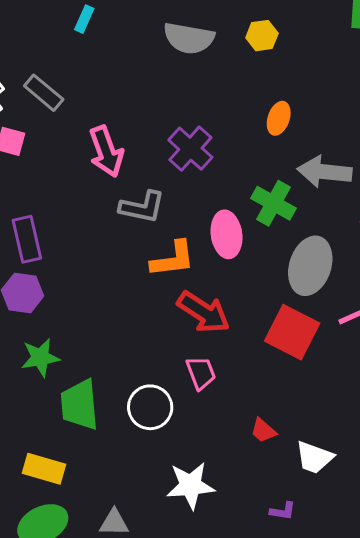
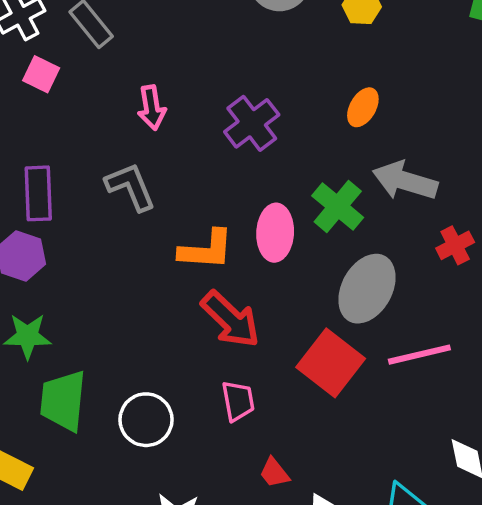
pink arrow: (106, 151) -> (152, 108), size x0.7
gray L-shape: (142, 207) -> (131, 187), moved, turned -135
pink trapezoid: (201, 373) -> (238, 401), moved

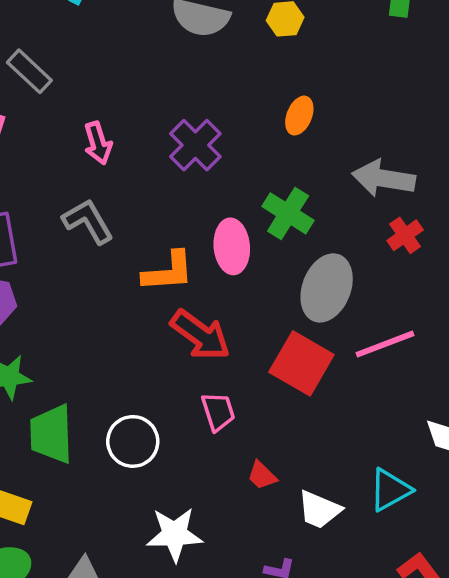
gray arrow: (405, 181) -> (384, 178), moved

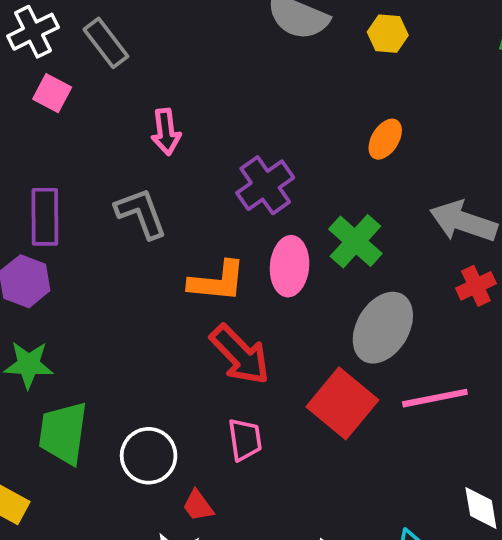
purple cross: (195, 145) -> (265, 185), moved
red trapezoid: (262, 475) -> (198, 506), moved

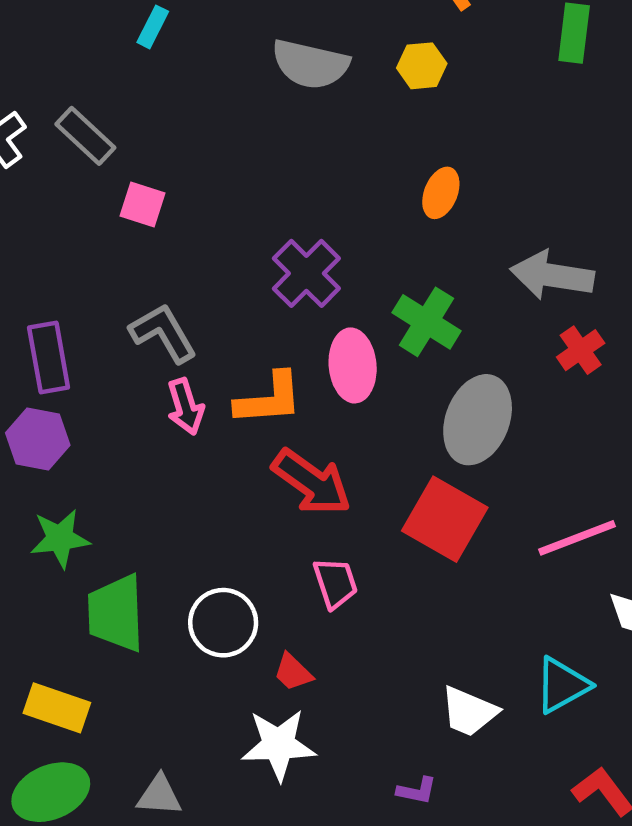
pink square: (52, 93) -> (143, 204), moved
pink arrow: (166, 132) -> (185, 407), moved
pink line: (435, 398) -> (577, 538), moved

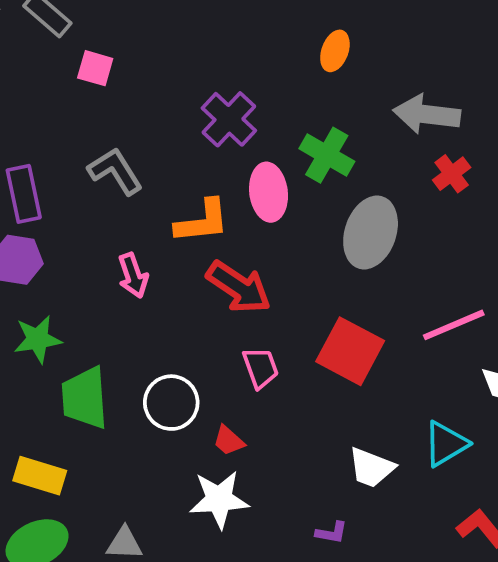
pink arrow: (185, 407) -> (133, 275), moved
red square: (445, 519) -> (350, 351), moved

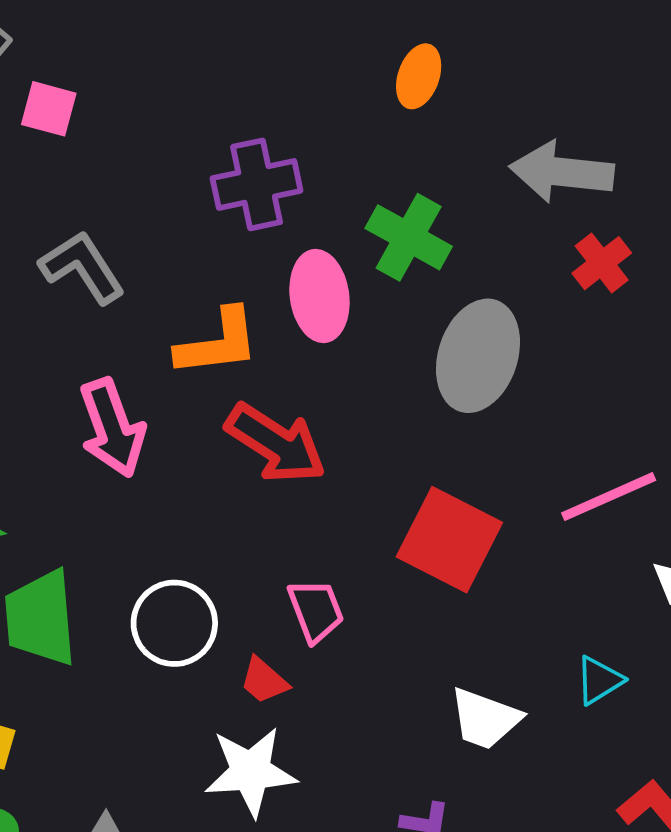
purple cross: (229, 119) -> (257, 184), turned 36
pink arrow: (133, 275) -> (112, 428), size x1.4
pink trapezoid: (260, 368) -> (316, 611), moved
cyan triangle: (446, 444) -> (599, 680), size x0.7

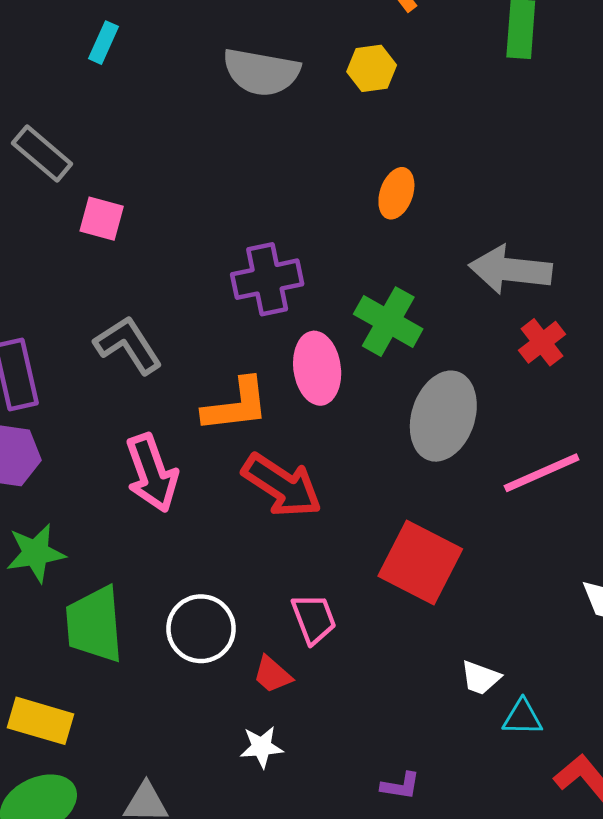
pink line: (609, 497) -> (542, 473), moved
cyan triangle: (599, 680) -> (522, 717), moved, turned 33
white trapezoid: (485, 719) -> (480, 678), moved, size x0.7
white star: (251, 772) -> (262, 747), size x0.6

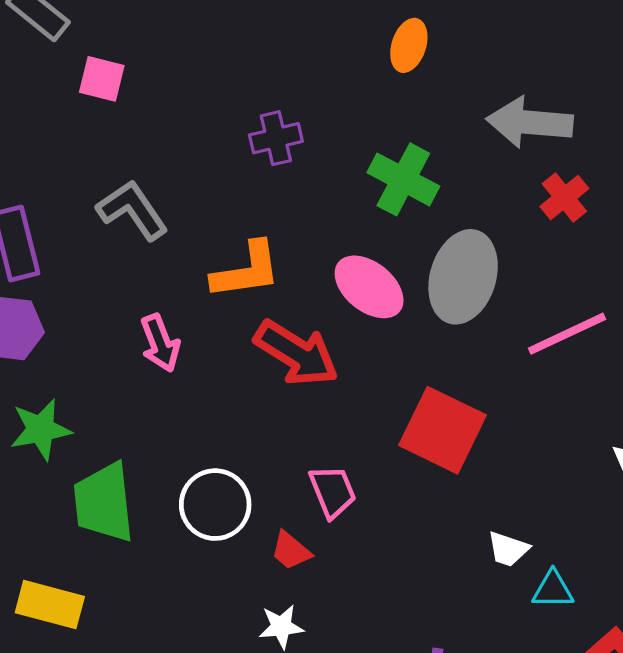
purple cross: (267, 279) -> (276, 138), size x0.7
pink ellipse: (317, 368) -> (369, 287), moved, turned -42
pink arrow: (152, 473) -> (160, 343), size x0.7

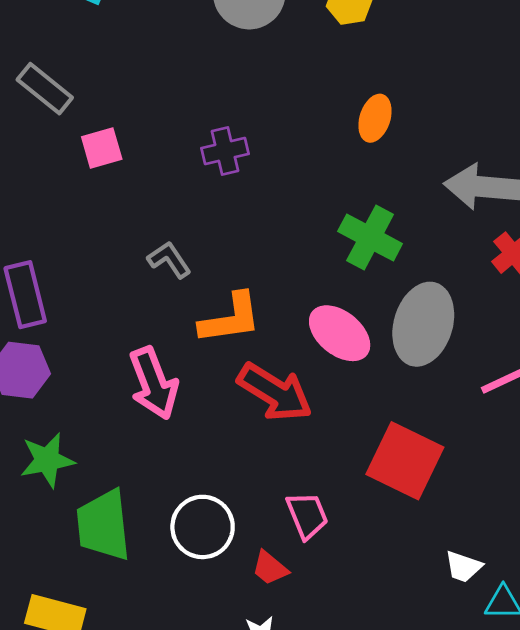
pink square: (102, 79) -> (102, 148), turned -30
purple cross: (276, 138) -> (225, 151), moved
gray L-shape: (132, 210) -> (169, 260), moved, size x0.7
pink arrow: (160, 343) -> (154, 383), size x1.4

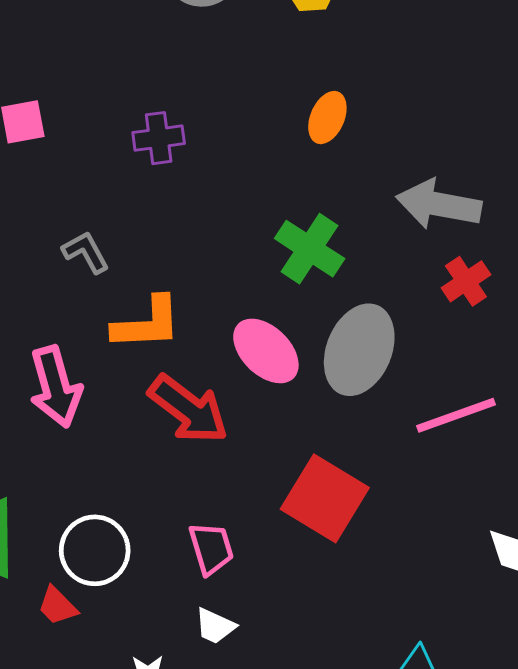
white trapezoid: (463, 567) -> (215, 626), moved
red trapezoid: (270, 568) -> (57, 606), moved

